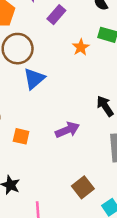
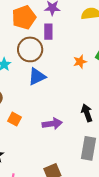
purple rectangle: (56, 15) -> (48, 32), moved, turned -56

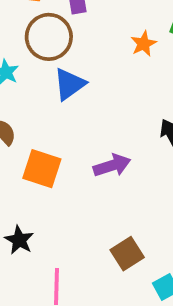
orange square: (15, 119) -> (42, 169), size x1.5

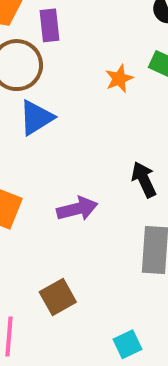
brown square: (127, 254) -> (58, 297), moved

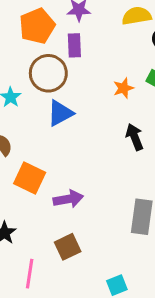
black arrow: (144, 180) -> (135, 137), moved
purple arrow: (77, 209) -> (68, 199), moved

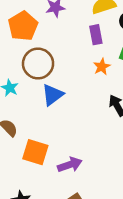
purple rectangle: (74, 45) -> (96, 35), moved

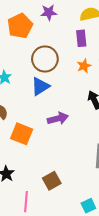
brown circle: (38, 64) -> (45, 59), moved
purple arrow: (70, 165) -> (58, 118), moved

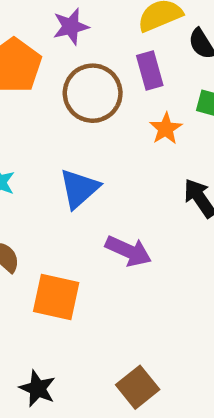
brown circle: (45, 59) -> (93, 93), moved
purple arrow: (58, 118) -> (128, 251), turned 48

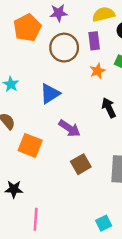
brown square: (138, 387) -> (81, 164), moved
black star: (37, 389) -> (14, 189), turned -30

